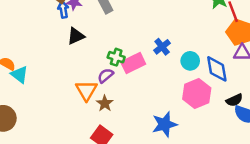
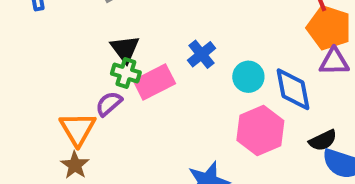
black triangle: (76, 36) -> (125, 49), moved, turned -42
brown star: (105, 103) -> (75, 165), moved

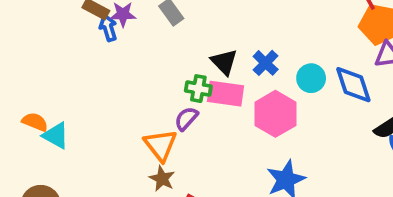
black triangle: (125, 49) -> (224, 62), moved
pink rectangle: (154, 82) -> (225, 94), turned 42
pink hexagon: (260, 131) -> (275, 114), moved

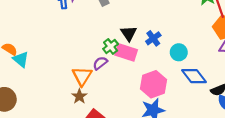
blue diamond: (353, 85) -> (194, 76), moved, turned -30
green cross: (198, 89) -> (111, 47), turned 32
pink hexagon: (275, 114) -> (154, 84), moved

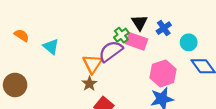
cyan triangle: (21, 59) -> (51, 47), moved
purple semicircle: (100, 63) -> (111, 51), size x1.6

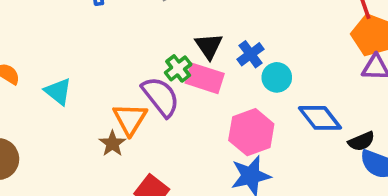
cyan circle: (189, 42) -> (277, 77), moved
purple semicircle: (111, 51) -> (161, 97), turned 90
brown star: (89, 84) -> (112, 144), moved

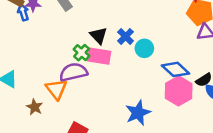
purple semicircle: (161, 97) -> (73, 72), turned -56
pink hexagon: (251, 132) -> (179, 91), moved
brown star: (112, 144) -> (35, 107), moved

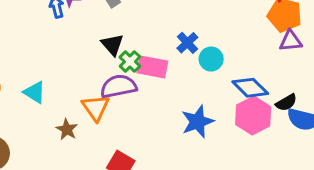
black triangle: (99, 36) -> (112, 45), moved
blue star: (138, 113) -> (198, 122), moved

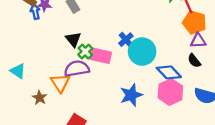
cyan circle: (211, 59) -> (142, 52), size x1.6
black semicircle: (286, 103) -> (194, 61), moved, turned 80

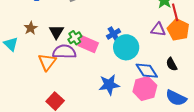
black triangle: (73, 39) -> (56, 32), moved
purple triangle: (198, 41) -> (158, 30), moved
brown star: (40, 98) -> (31, 28), moved

